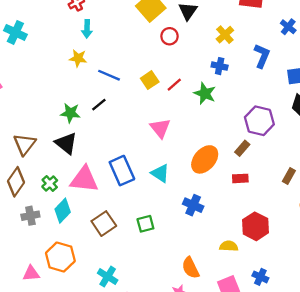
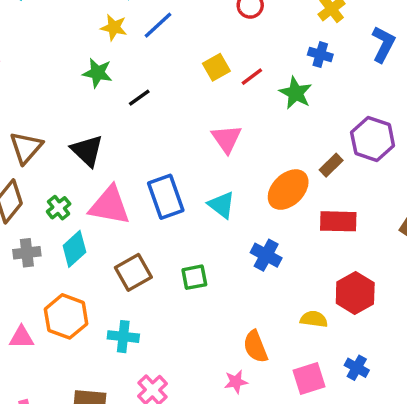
blue line: (109, 75) -> (158, 25), moved, turned -70
green star: (70, 113) -> (97, 73), moved
brown rectangle: (242, 148) -> (331, 165), moved
red rectangle: (240, 178) -> (338, 221), size x1.5
cyan cross: (108, 277) -> (123, 337), moved, turned -30

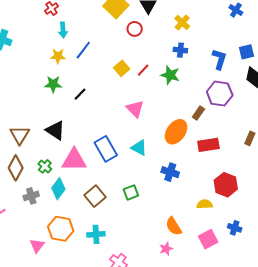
blue L-shape: (383, 44) -> (219, 59), moved
pink triangle: (21, 337) -> (37, 246), turned -42

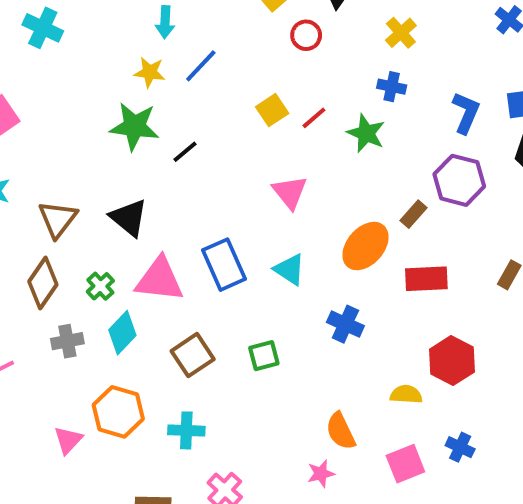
green star: (53, 84) -> (134, 126), size x1.4

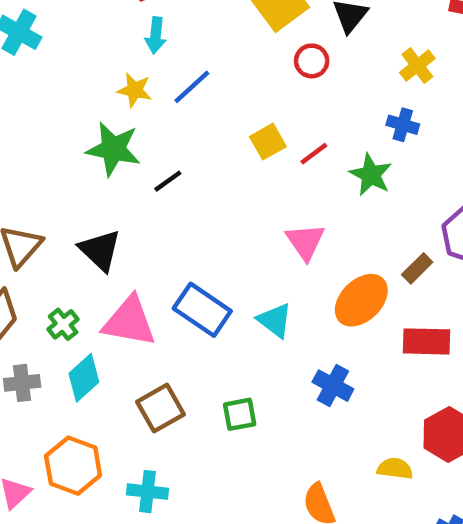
pink triangle: (290, 192) -> (305, 242), moved
blue rectangle: (224, 265) -> (202, 310), turned -36

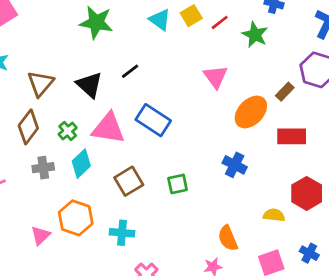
black line: (168, 181) -> (130, 71), moved
cyan triangle: (275, 320) -> (160, 20), moved

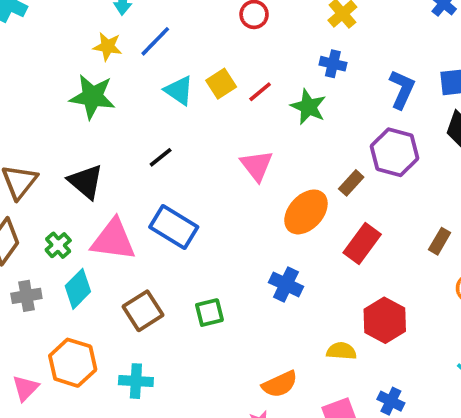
black line: (130, 71) -> (161, 157), moved
red rectangle: (292, 136) -> (362, 243), turned -52
orange semicircle: (228, 238) -> (280, 384), turned -90

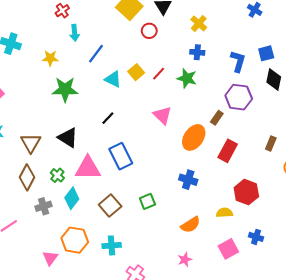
yellow star: (108, 46) -> (50, 58), moved
blue rectangle: (174, 227) -> (121, 156), turned 40
orange semicircle: (280, 384) -> (191, 225), moved

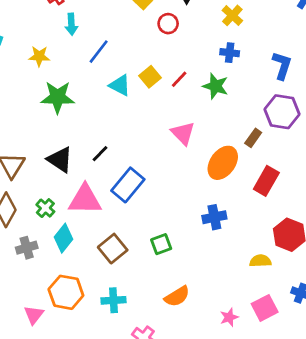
black line: (108, 118) -> (100, 154), moved
blue rectangle: (121, 156) -> (128, 185), turned 65
blue cross: (188, 180) -> (214, 217), turned -30
orange semicircle: (191, 225) -> (177, 296), moved
pink star: (185, 260) -> (229, 317), moved

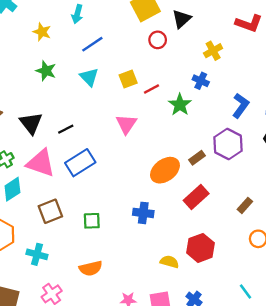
cyan triangle: (120, 85) -> (89, 77), moved
green star: (58, 97) -> (46, 71), size x0.7
pink triangle: (183, 133) -> (126, 124), moved

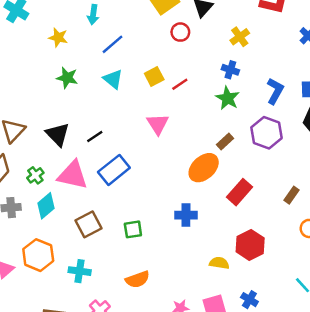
green star: (180, 105) -> (228, 98), moved
brown rectangle: (197, 158) -> (225, 142), moved

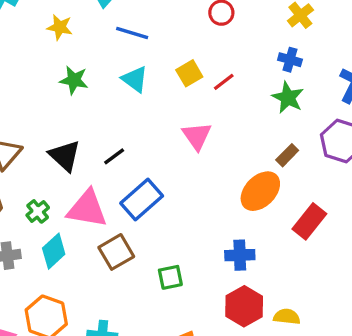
blue line: (113, 44) -> (132, 33), turned 60
brown square: (88, 224) -> (116, 252), moved
red hexagon: (250, 245) -> (244, 306), moved

